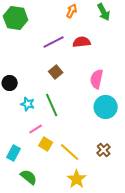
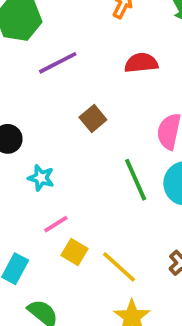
purple line: (54, 42) -> (58, 63), moved
green line: (52, 105) -> (136, 180), moved

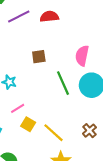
red semicircle: (141, 63) -> (49, 17), moved
brown square: (93, 118) -> (39, 57), moved, turned 32

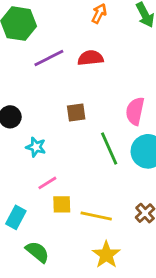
yellow square: (28, 124) -> (62, 204), turned -32
yellow line: (54, 133) -> (96, 216), turned -30

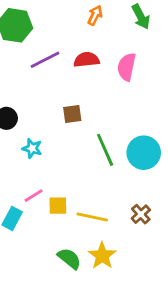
pink semicircle: (135, 111) -> (127, 67), moved
pink line: (47, 183) -> (34, 196), moved
green semicircle: (37, 252) -> (69, 259), moved

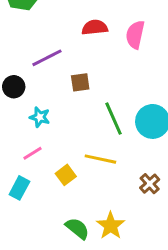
purple line: (45, 60) -> (47, 58), moved
pink line: (34, 196) -> (33, 153), moved
yellow square: (58, 206) -> (66, 175), turned -36
yellow line: (92, 217) -> (100, 159), moved

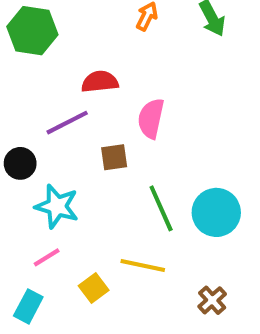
red semicircle: (95, 27) -> (100, 82), moved
pink semicircle: (135, 35) -> (151, 118), moved
cyan star: (40, 117) -> (57, 206), size x1.5

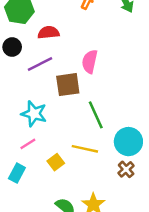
red semicircle: (100, 82) -> (48, 32), moved
brown square: (114, 157) -> (68, 85), size x1.5
black circle: (20, 163) -> (12, 47), moved
cyan circle: (216, 212) -> (128, 142), moved

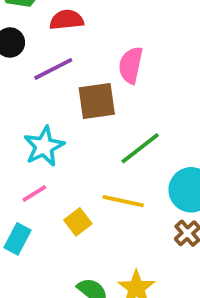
cyan star: (34, 114) -> (44, 146), turned 30
green line: (96, 115) -> (140, 148), turned 76

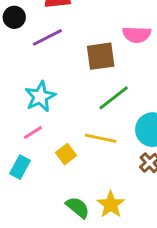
pink semicircle: (131, 65) -> (137, 35), moved, turned -100
brown square: (97, 101) -> (101, 56), moved

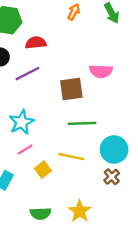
green line: (114, 98) -> (82, 123), turned 36
pink line: (33, 132) -> (25, 149), moved
green semicircle: (78, 207) -> (41, 214), moved, turned 138

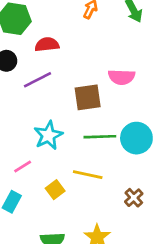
cyan star: (22, 122) -> (48, 135), moved
pink line: (25, 149) -> (23, 167), moved
cyan circle: (114, 149) -> (136, 138), moved

